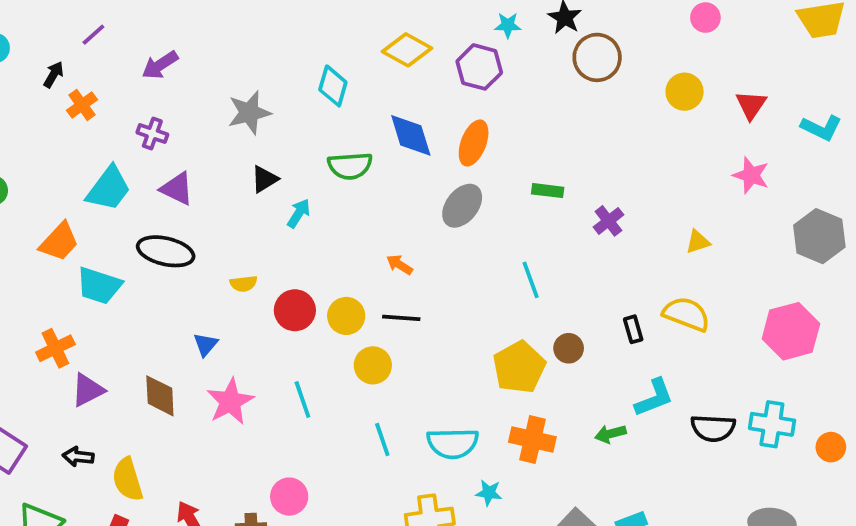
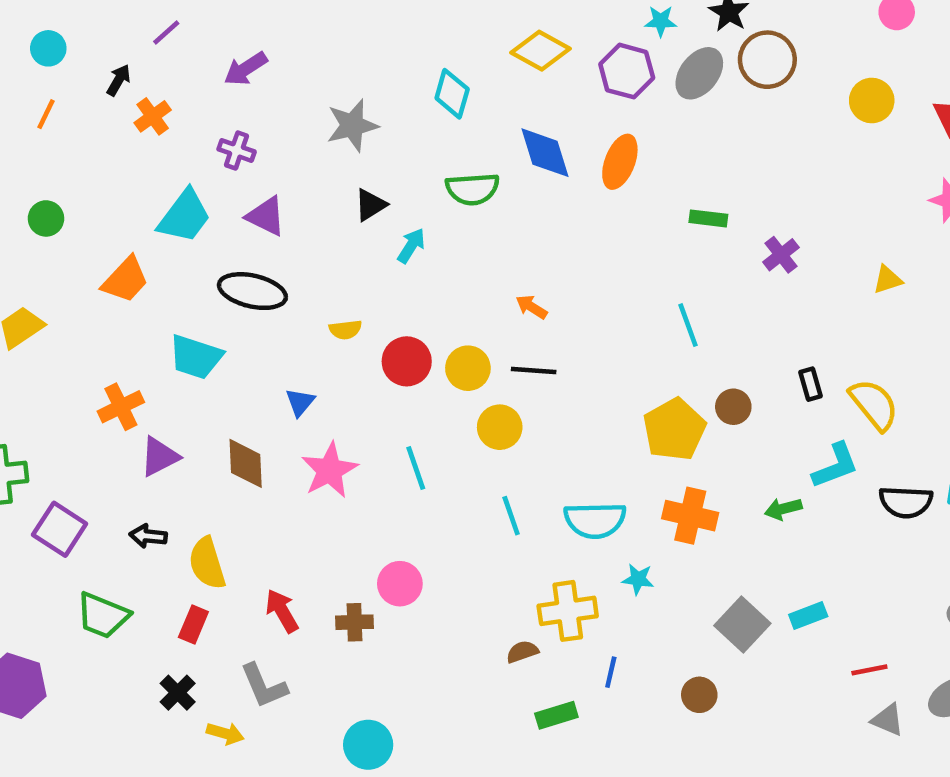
gray ellipse: (462, 206) -> (699, 73), moved
cyan trapezoid: (99, 286) -> (196, 357), moved
yellow semicircle: (686, 314) -> (874, 404), moved, turned 30

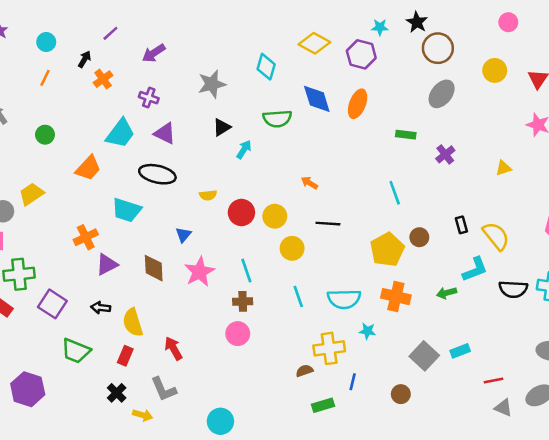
gray ellipse: (699, 73) -> (442, 94), moved
black line: (534, 370) -> (328, 224), moved
brown cross: (355, 622) -> (243, 301), moved

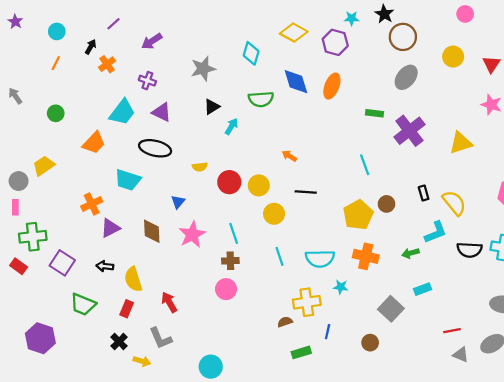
purple cross: (445, 154) -> (409, 131), size x1.8
yellow triangle: (503, 168) -> (461, 143), size x1.6
cyan rectangle: (460, 351) -> (423, 289), moved

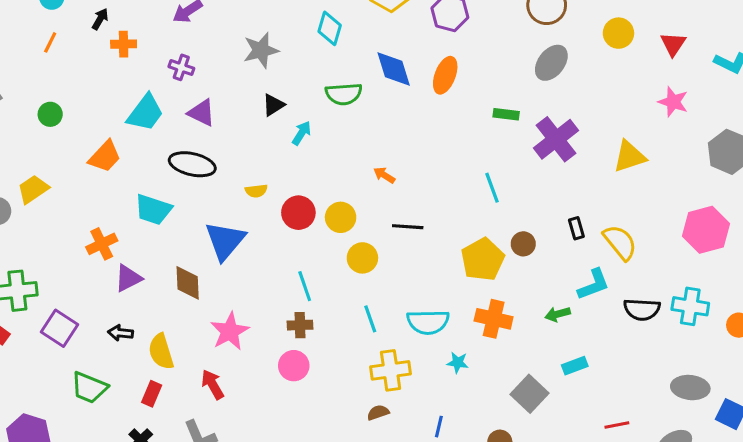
orange cross: (107, 64) -> (124, 44), turned 35
blue triangle: (178, 202) -> (225, 241), size x2.0
pink star: (192, 235) -> (230, 331), moved
yellow cross: (307, 302) -> (391, 370), moved

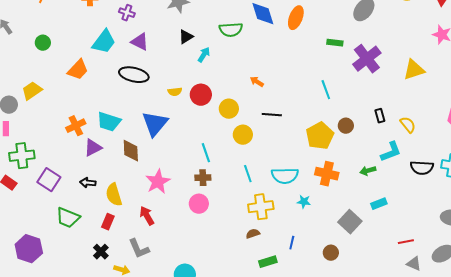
cyan trapezoid: (153, 210) -> (109, 122), moved
red circle: (298, 213) -> (201, 95), moved
yellow semicircle: (620, 242) -> (408, 125), size x0.7

